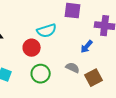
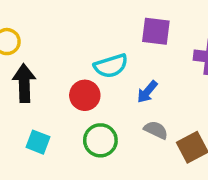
blue arrow: (87, 47) -> (147, 92), moved

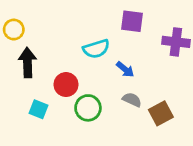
blue arrow: (147, 92) -> (125, 69), turned -90
red circle: (85, 95) -> (66, 85), moved

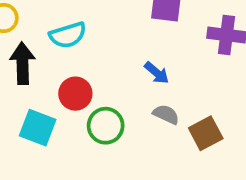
cyan semicircle: (96, 49) -> (68, 35), moved
cyan square: (38, 109) -> (38, 128), size x1.4

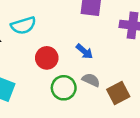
red circle: (75, 94) -> (47, 58), moved
green circle: (106, 126) -> (64, 88), moved

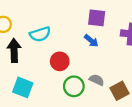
blue arrow: (84, 51) -> (91, 41), moved

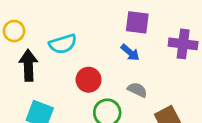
gray semicircle: (97, 80) -> (137, 90), moved

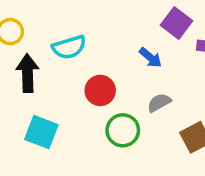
purple square: (137, 22) -> (176, 23), moved, turned 30
gray semicircle: (137, 90) -> (159, 103), turned -54

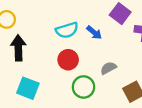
cyan semicircle: (69, 47) -> (67, 30), moved
blue arrow: (150, 58) -> (94, 32), moved

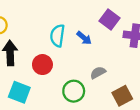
cyan semicircle: (67, 30) -> (57, 36), turned 115
red circle: (68, 60) -> (42, 65), moved

